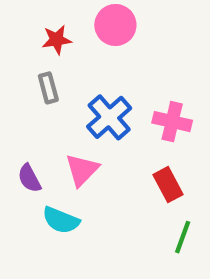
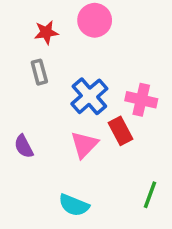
pink triangle: (82, 170) -> (84, 145), moved
red rectangle: (168, 185) -> (121, 131), moved
cyan semicircle: (61, 220) -> (74, 205), moved

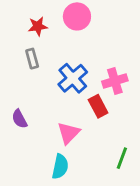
pink cross: (141, 100) -> (115, 81), turned -30
pink triangle: (84, 145) -> (69, 133), moved
cyan semicircle: (74, 205) -> (60, 167), turned -100

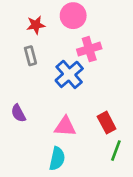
pink cross: (115, 81) -> (89, 49), moved
red rectangle: (98, 106) -> (107, 123), moved
pink triangle: (69, 133) -> (65, 127), turned 50

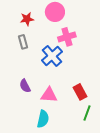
purple semicircle: (18, 113) -> (25, 86), moved

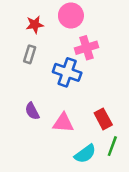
gray rectangle: (23, 42) -> (30, 54), turned 32
blue cross: (52, 56) -> (67, 72), turned -30
cyan semicircle: (43, 119) -> (85, 154), moved, turned 42

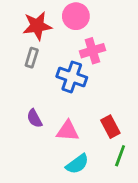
red star: (35, 25) -> (37, 26), size x1.5
cyan semicircle: (85, 154) -> (77, 164), moved

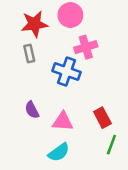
gray rectangle: (32, 58) -> (29, 54), turned -30
cyan semicircle: (77, 164) -> (59, 152), moved

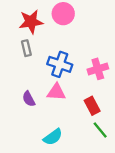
pink cross: (86, 47) -> (98, 69), moved
pink triangle: (63, 122) -> (56, 92), moved
green line: (111, 145) -> (100, 130), turned -60

